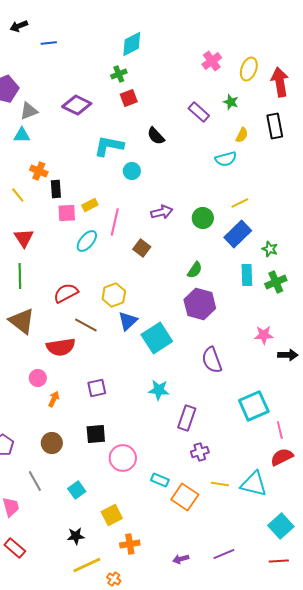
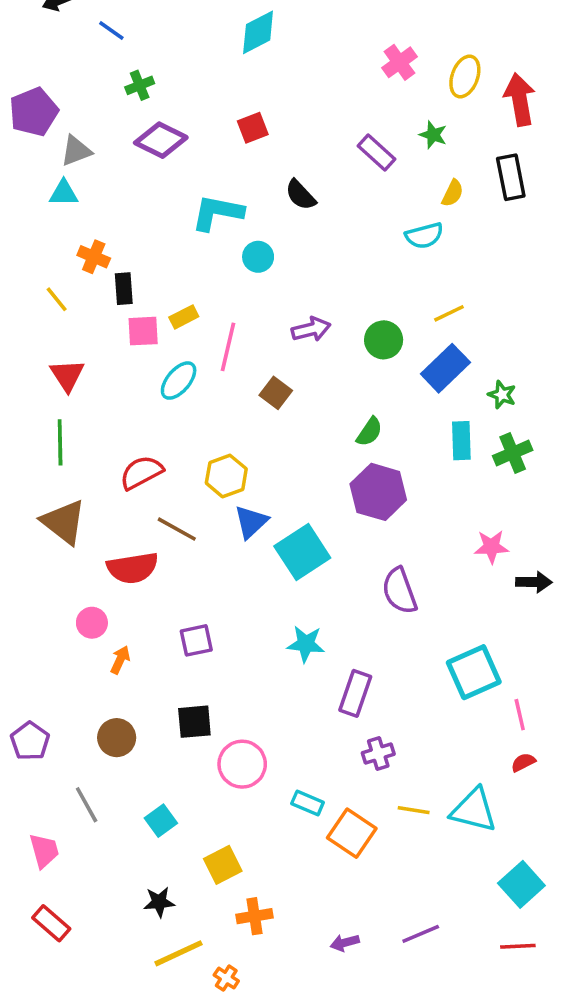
blue line: (49, 43) -> (111, 31), turned 42
green cross: (119, 74) -> (140, 85), moved
red semicircle: (282, 457) -> (523, 762), size x0.6

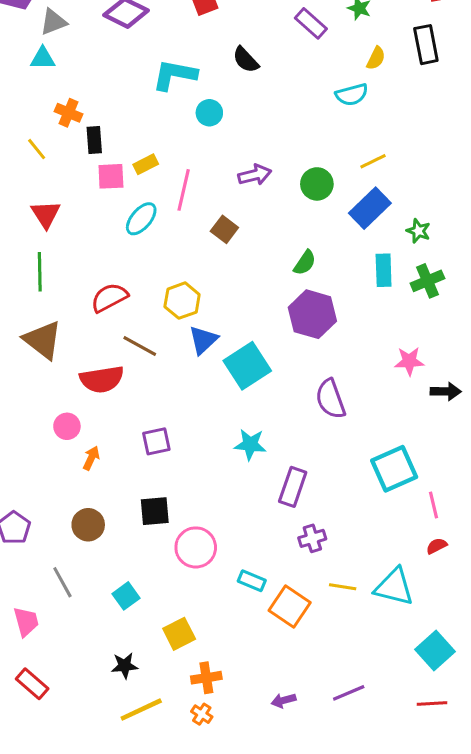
orange cross: (226, 978) -> (202, 714), moved

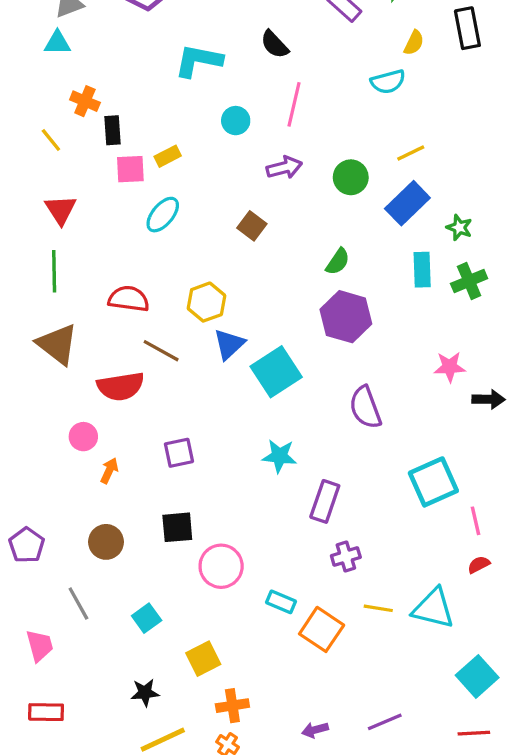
cyan circle: (209, 113) -> (236, 121), moved
pink line: (184, 190) -> (294, 104), moved
red semicircle: (109, 298) -> (129, 299), turned 36
red rectangle: (32, 684) -> (46, 712), turned -40

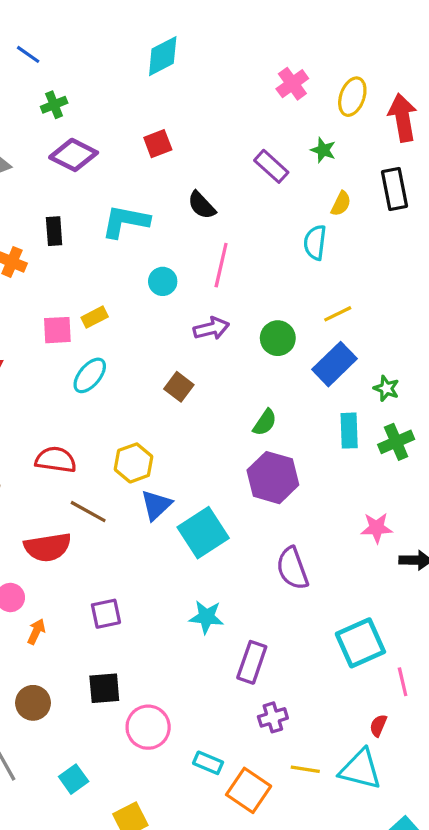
cyan semicircle: (388, 82) -> (315, 243), turned 112
black rectangle: (112, 130) -> (54, 231), moved
red semicircle: (479, 565) -> (378, 726), moved, turned -40

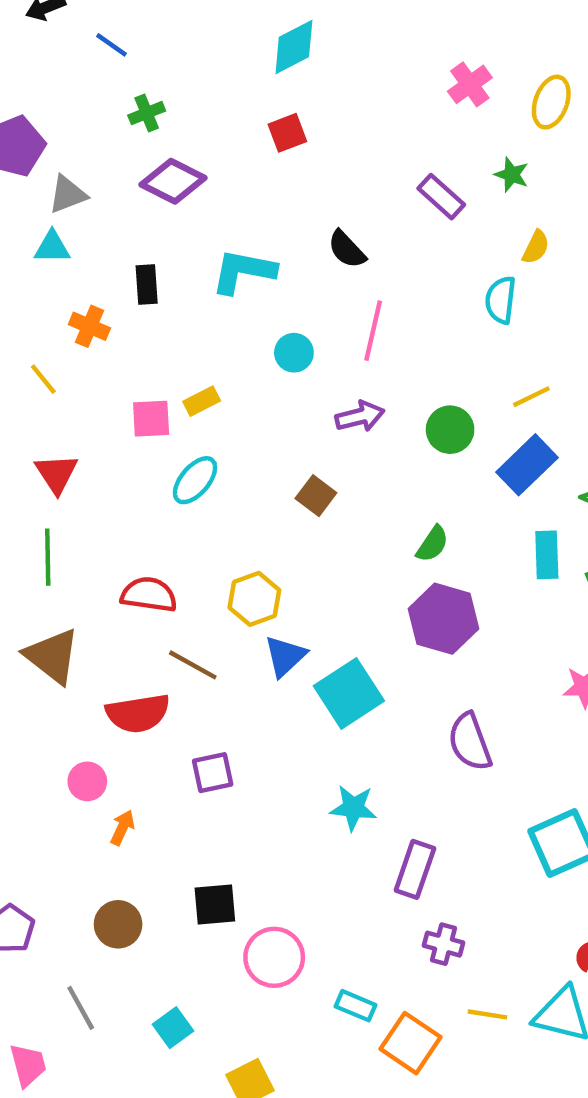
red square: (158, 144) -> (287, 133), moved
purple square: (106, 614) -> (213, 773), moved
purple cross: (273, 717) -> (443, 944), turned 32

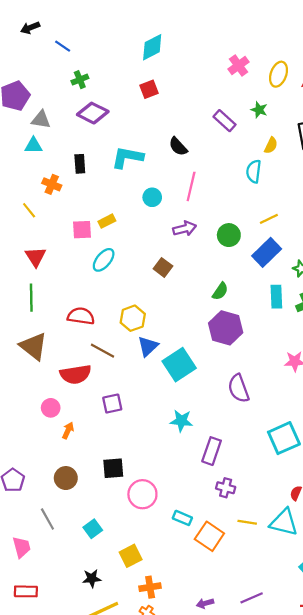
gray triangle: (68, 194) -> (41, 120), turned 30

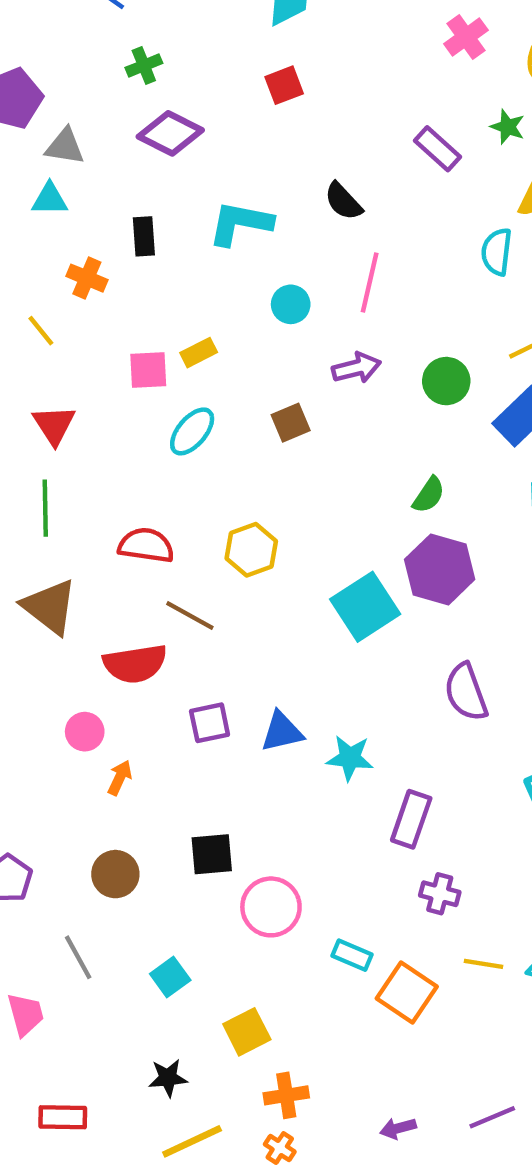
brown square: (163, 267) -> (291, 423), moved, turned 30
blue triangle: (148, 346) -> (282, 732), moved, turned 30
cyan square: (179, 365) -> (365, 607), moved
red rectangle: (26, 591) -> (63, 1117), moved

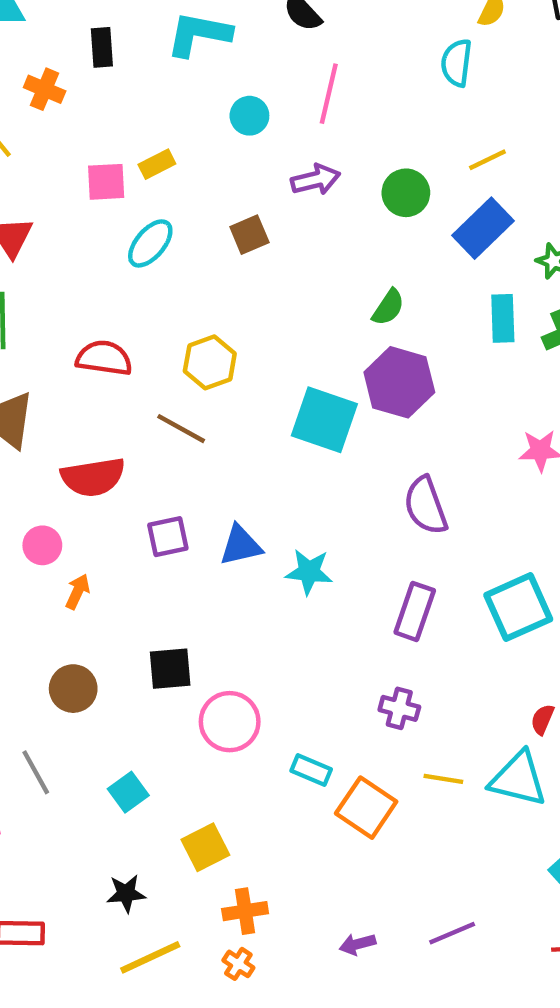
cyan square: (365, 607) -> (324, 420), turned -38
brown line: (190, 615) -> (181, 429), moved
purple rectangle: (411, 819) -> (415, 611), moved

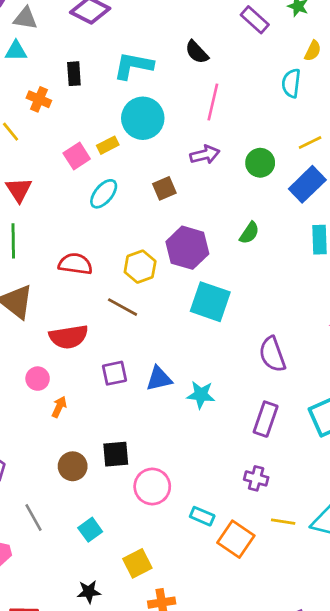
cyan circle: (249, 116) -> (143, 118), moved, size x1.8
pink square: (106, 182) -> (77, 156), turned -30
purple hexagon: (399, 382) -> (187, 248), moved
brown circle: (73, 689) -> (73, 466), moved

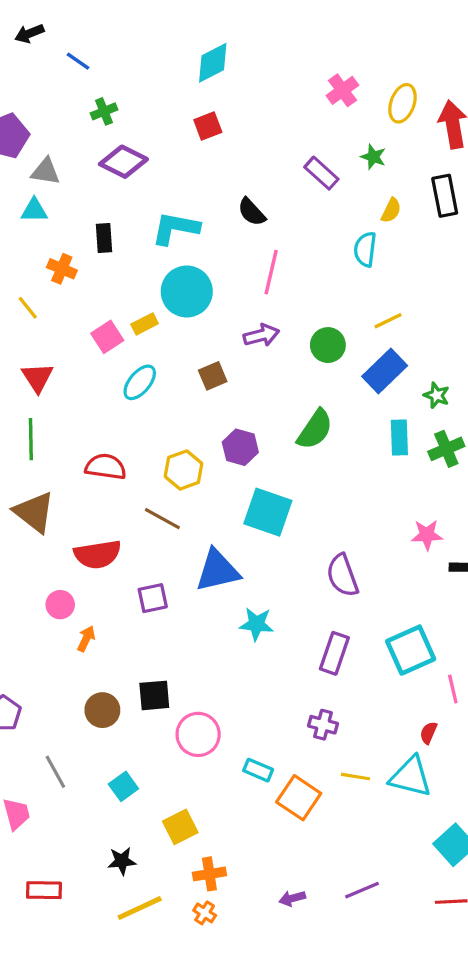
green semicircle: (249, 233) -> (315, 429), size x1.5
purple hexagon: (187, 248) -> (240, 447), size x0.7
blue triangle: (159, 379) -> (218, 571), moved, size x1.4

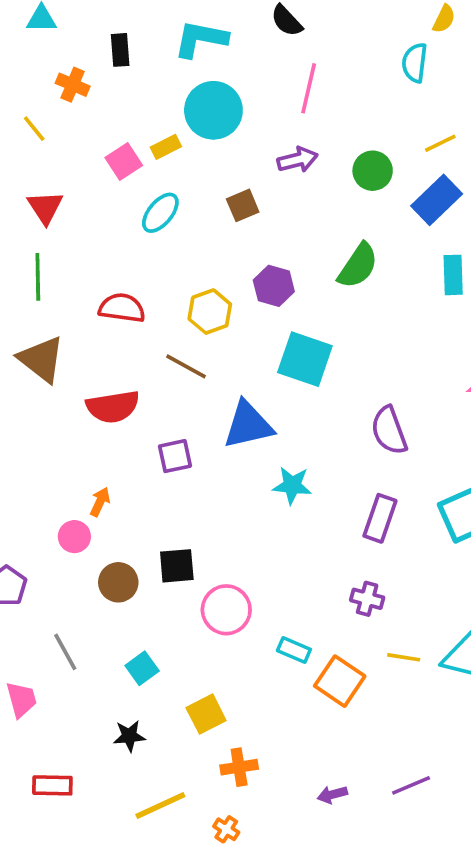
pink circle: (60, 605) -> (74, 537), moved
black star: (122, 861) -> (129, 736), moved
orange cross: (205, 913) -> (226, 829), moved

